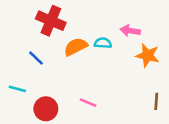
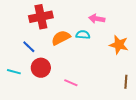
red cross: (51, 21) -> (41, 17), turned -35
pink arrow: (130, 31) -> (97, 19), moved
red circle: (46, 109) -> (41, 68), moved

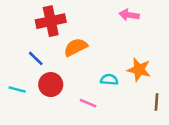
pink arrow: (97, 19) -> (129, 15), moved
cyan semicircle: (83, 35) -> (109, 80), moved
orange star: (119, 45) -> (139, 70), moved

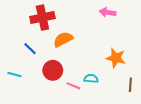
cyan semicircle: (109, 80) -> (91, 79), moved
red circle: (51, 85) -> (53, 70), moved

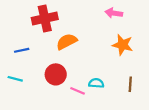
blue line: (30, 49) -> (22, 50), moved, turned -56
orange star: (116, 58) -> (123, 45), moved
brown line: (130, 85) -> (130, 84), moved

